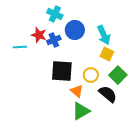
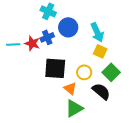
red star: (39, 35) -> (32, 43), moved

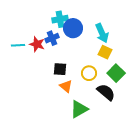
cyan cross: (48, 11) -> (60, 19), moved, turned -35
black square: (55, 68) -> (60, 69), size x0.6
orange triangle: (70, 88) -> (66, 86), moved

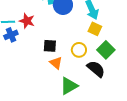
blue cross: (52, 38) -> (11, 35), moved

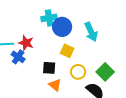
yellow square: (95, 29) -> (67, 51), moved
blue cross: (11, 35) -> (18, 57), moved, turned -32

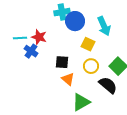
yellow square: (67, 51) -> (88, 44), moved

